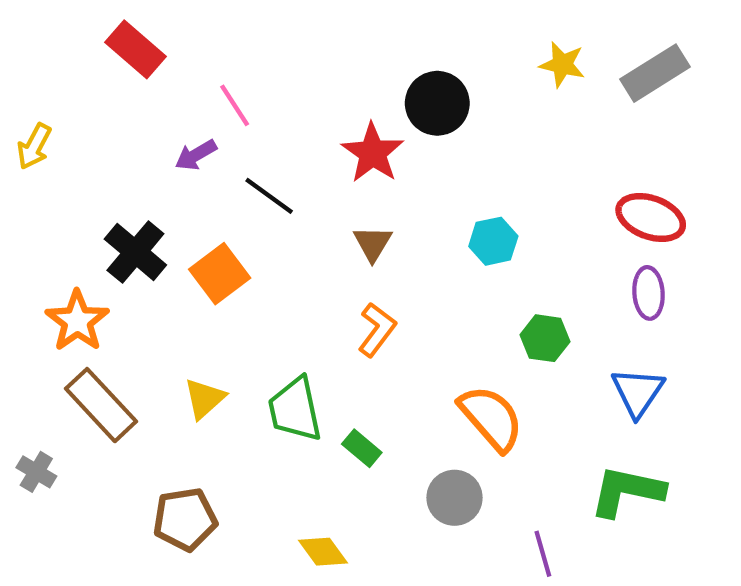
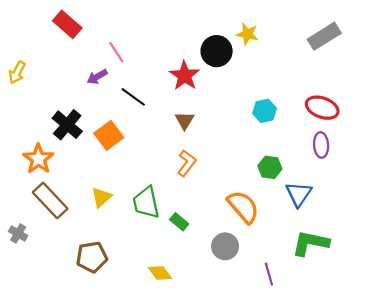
yellow star: (562, 64) -> (247, 34), moved
cyan hexagon: (493, 241) -> (265, 111), moved
blue triangle: (638, 392) -> (299, 194), moved

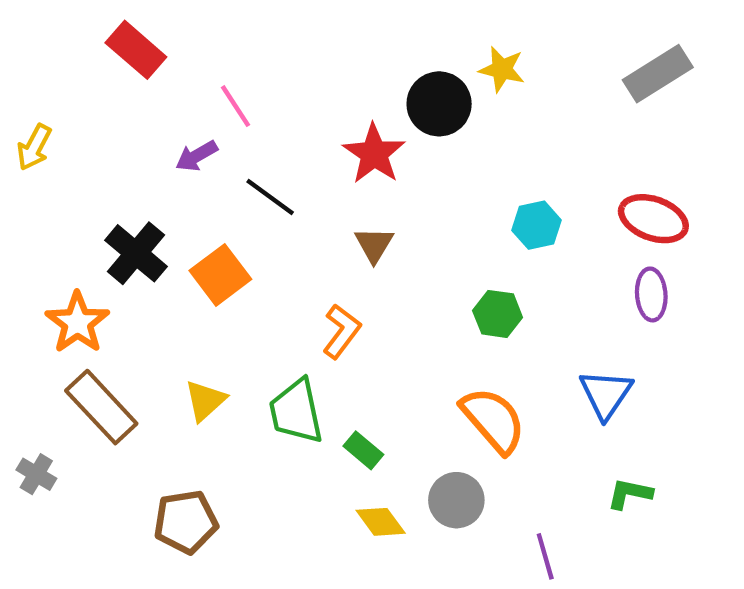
orange L-shape: (187, 163) -> (342, 331), moved
green hexagon: (270, 167) -> (498, 314), moved
green L-shape: (310, 243) -> (630, 494), size x0.6
yellow diamond: (160, 273) -> (381, 522), moved

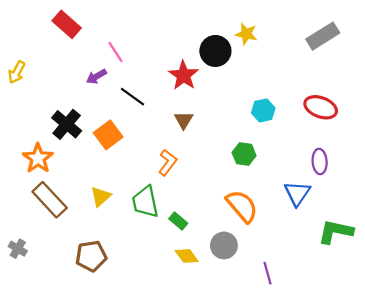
purple ellipse: (651, 294) -> (320, 161), moved
gray cross: (36, 474) -> (18, 249), moved
green L-shape: (630, 494) -> (336, 232), moved, size x1.6

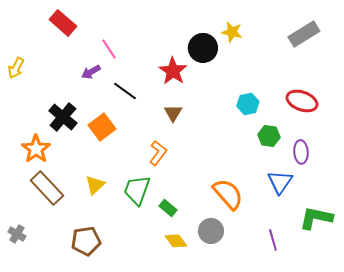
green hexagon: (244, 154) -> (269, 136), moved
green trapezoid: (145, 202) -> (137, 190), turned 32
purple line: (268, 273) -> (273, 240), moved

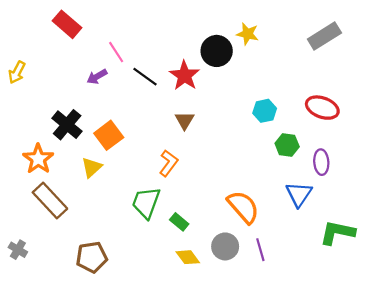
black line: (125, 91) -> (145, 77), moved
yellow triangle: (95, 185) -> (92, 167), moved
purple line: (273, 240) -> (260, 250), moved

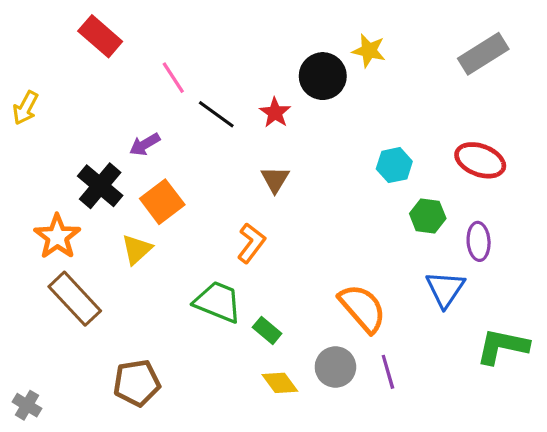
red star: (185, 76) -> (275, 113), size x0.7
purple arrow: (97, 77) -> (145, 144), moved
green trapezoid: (146, 203) -> (218, 302), turned 92
gray cross: (18, 250) -> (27, 405), moved

